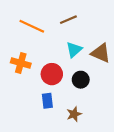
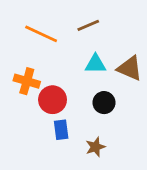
cyan triangle: (74, 50) -> (95, 64), turned 42
red circle: (52, 74) -> (53, 100), moved

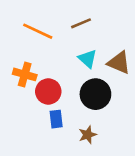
cyan triangle: (95, 64) -> (88, 59), turned 42
black circle: (104, 103) -> (95, 94), size x1.5

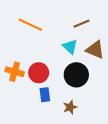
brown line: (81, 23) -> (82, 24), moved
orange cross: (25, 74) -> (15, 72), moved

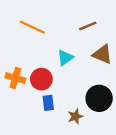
cyan triangle: (70, 47) -> (65, 58), moved, turned 42
black circle: (76, 75) -> (99, 98), moved

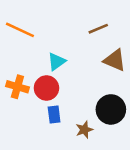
orange line: (32, 27) -> (20, 30), moved
cyan triangle: (65, 58) -> (57, 61), moved

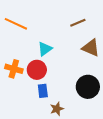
brown star: (84, 130) -> (57, 109), moved

